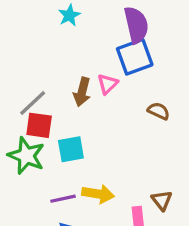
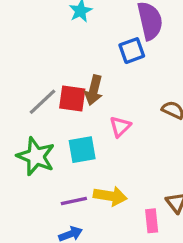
blue square: (135, 57) -> (132, 51), moved, size x0.7
pink triangle: (108, 84) -> (120, 127), moved
red square: (39, 125) -> (72, 98), moved

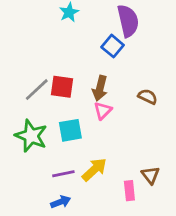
blue square: (132, 51) -> (113, 46), turned -30
brown arrow: (94, 90) -> (100, 88), moved
yellow arrow: (110, 196) -> (94, 170), turned -52

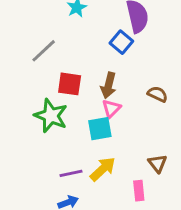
gray line: (37, 90) -> (44, 51), moved
cyan square: (70, 130) -> (100, 129), moved
green star: (31, 136) -> (51, 116), moved
brown triangle: (150, 175) -> (158, 163), moved

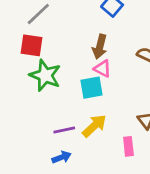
red square: (70, 84) -> (32, 45), moved
pink triangle: (111, 108) -> (102, 69), turned -48

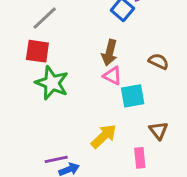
cyan square: (92, 88) -> (133, 96), moved
purple line: (64, 130) -> (56, 159), moved

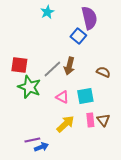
gray line: (45, 18) -> (52, 69), moved
pink triangle: (112, 76) -> (62, 97), moved
pink rectangle: (140, 158) -> (90, 120), moved

